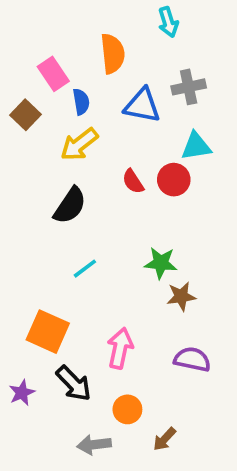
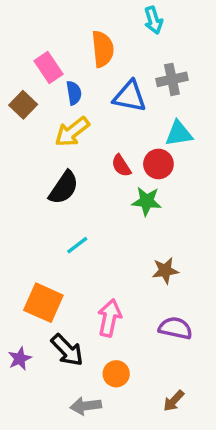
green star: (161, 263) -> (147, 201), moved
brown arrow: (164, 439) -> (174, 401), moved

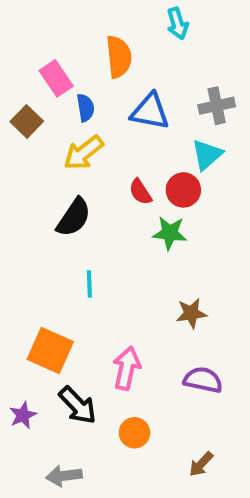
gray cross: (172, 79) -> (217, 106), moved
cyan triangle: (179, 134) -> (207, 155), turned -32
cyan line: (77, 245) -> (89, 284), turned -55
gray arrow: (86, 406) -> (64, 476), moved

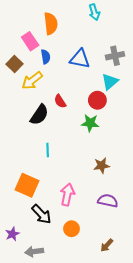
orange semicircle: (119, 57) -> (51, 24), moved
yellow arrow: (84, 153) -> (32, 81), moved
red semicircle: (140, 192) -> (60, 101), moved
purple star: (23, 415) -> (12, 234), moved

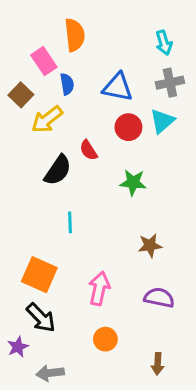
cyan arrow: (94, 12) -> (164, 43), moved
red circle: (97, 100) -> (128, 127), moved
black arrow: (41, 214) -> (41, 318), moved
brown arrow: (107, 245) -> (158, 364), turned -40

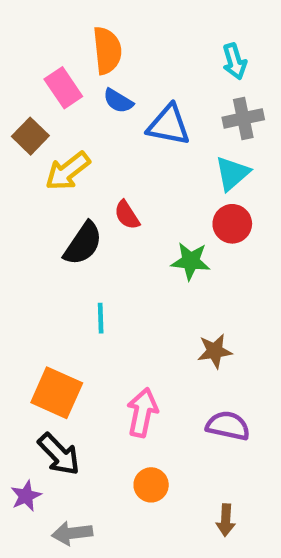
blue semicircle: (67, 84) -> (118, 101), moved, turned 130
red circle: (128, 127) -> (232, 224), moved

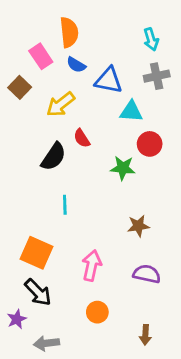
yellow arrow: (68, 171) -> (61, 104), moved
cyan triangle: (232, 173) -> (131, 111), moved, turned 45

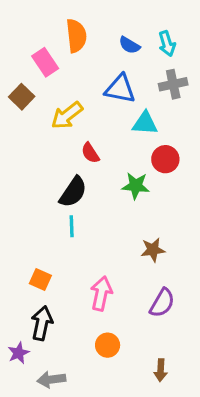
blue semicircle: (76, 65) -> (129, 45), moved
black semicircle: (53, 157) -> (73, 192), moved
orange square: (37, 253) -> (40, 279), size x0.6
purple semicircle: (147, 274) -> (162, 303), turned 108
black arrow: (38, 292) -> (42, 323), turned -124

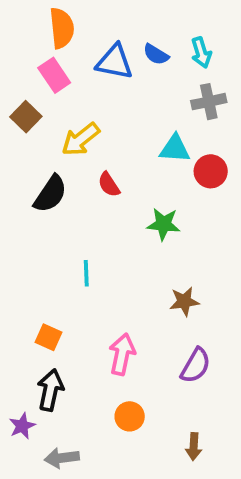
orange semicircle: (76, 36) -> (62, 28), moved
blue triangle: (120, 89) -> (115, 62), moved
red circle: (165, 159) -> (211, 171), moved
black semicircle: (73, 192) -> (50, 194), moved

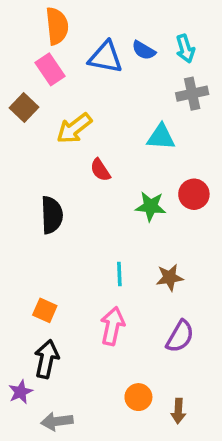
red circle: (211, 171) -> (194, 194), moved
black semicircle: (50, 194) -> (52, 215), moved, turned -36
cyan line: (86, 273) -> (119, 274), moved
orange circle: (130, 416) -> (138, 397), moved

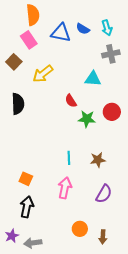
red semicircle: (100, 170) -> (71, 101), moved
black semicircle: (52, 215) -> (18, 104), moved
purple star: (21, 392) -> (12, 236), moved

